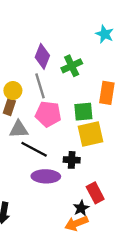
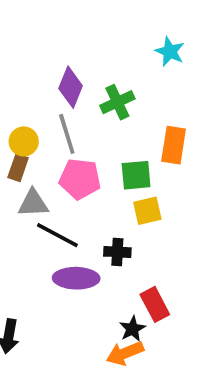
yellow square: (90, 134) -> (147, 211), size x0.7

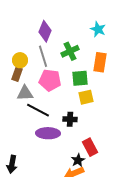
cyan star: (170, 52) -> (98, 29), moved
green cross: (117, 102) -> (70, 51), moved

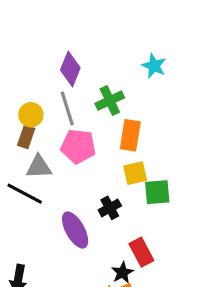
orange rectangle: (100, 62) -> (130, 135), moved
green square: (80, 78) -> (157, 192), moved
black line: (38, 110) -> (25, 194), moved
black cross: (70, 119) -> (110, 208), turned -32
purple ellipse: (48, 133) -> (75, 230), turned 60

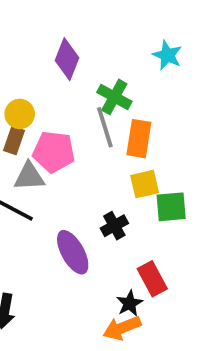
green cross: (110, 101) -> (114, 97), turned -36
gray line: (67, 108) -> (105, 127), moved
pink pentagon: (78, 146) -> (54, 152), moved

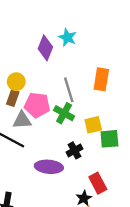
cyan star: (167, 55) -> (68, 37), moved
green cross: (114, 97) -> (64, 113), moved
orange rectangle: (139, 139) -> (101, 79), moved
purple ellipse: (73, 252) -> (49, 167), turned -56

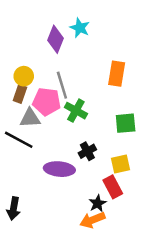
gray line: (69, 90) -> (62, 85), moved
yellow square: (93, 125) -> (120, 164), moved
green square: (109, 139) -> (126, 123), moved

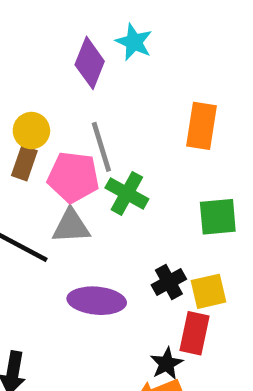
gray triangle: (30, 118) -> (71, 226), moved
black cross: (87, 151) -> (169, 282), moved
red rectangle: (113, 187) -> (195, 333), turned 40

